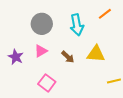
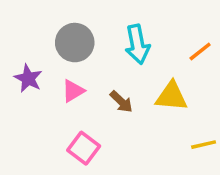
orange line: (105, 14) -> (200, 52), moved
purple star: (16, 57) -> (28, 78), moved

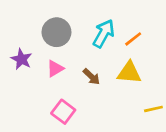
cyan arrow: (137, 44) -> (104, 34), turned -140
orange line: (200, 52) -> (133, 39), moved

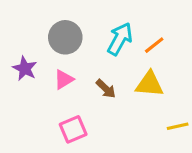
pink square: (63, 112) -> (73, 129), turned 30

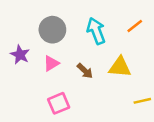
cyan arrow: (120, 39) -> (96, 31), turned -50
orange line: (154, 45) -> (135, 26), moved

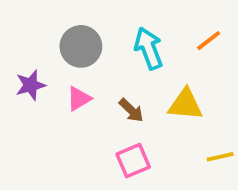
purple star: (20, 55) -> (31, 85), turned 30
pink square: (59, 103) -> (133, 161), moved

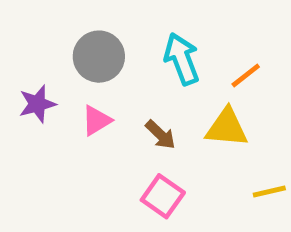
orange line: (209, 41) -> (246, 75), moved
pink square: (133, 161) -> (163, 196), turned -32

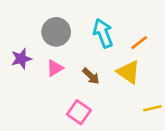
yellow triangle: (227, 128) -> (128, 72), turned 30
pink square: (163, 196) -> (79, 112), moved

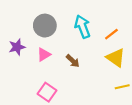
yellow triangle: (128, 72) -> (116, 58), moved
pink square: (79, 112) -> (47, 92), moved

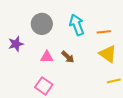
orange line: (111, 34) -> (104, 32), turned 32
pink triangle: (44, 55) -> (47, 57), moved, turned 32

